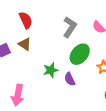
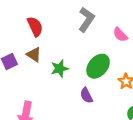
gray L-shape: (70, 27) -> (86, 20), moved
green star: (51, 70) -> (60, 69), moved

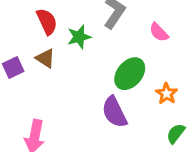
green star: (60, 69) -> (79, 37), moved
purple semicircle: (86, 95) -> (114, 112), size x1.5

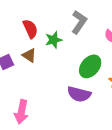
purple semicircle: (114, 112) -> (79, 94), turned -50

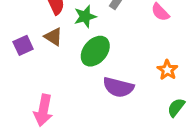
green ellipse: (90, 66) -> (95, 51), moved

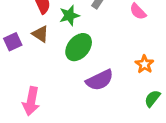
purple semicircle: (118, 87) -> (100, 80), turned -40

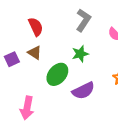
green star: (69, 15) -> (80, 54), moved
green ellipse: (79, 47) -> (57, 74), moved

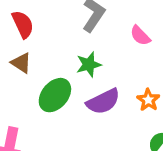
purple semicircle: (83, 91) -> (103, 102), moved

